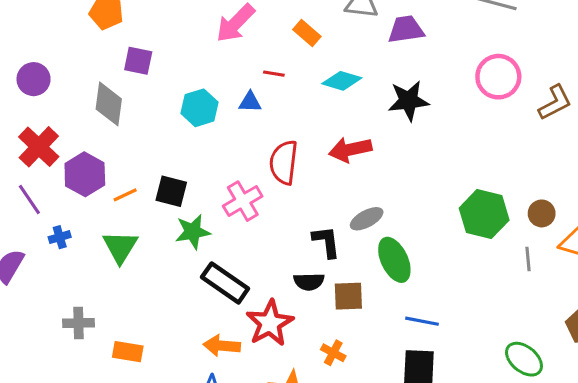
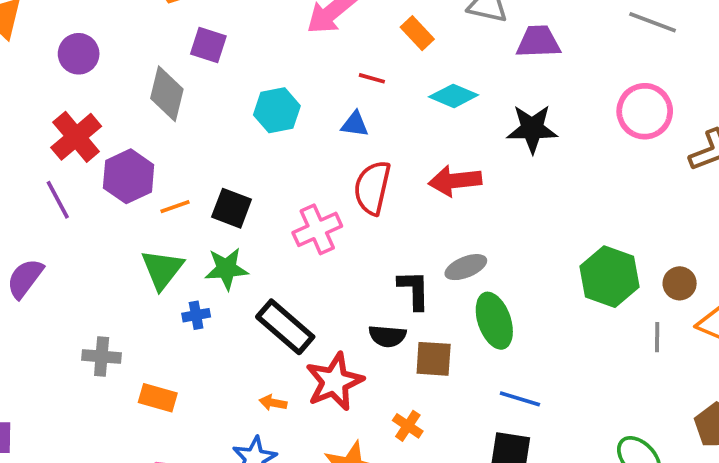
blue triangle: (250, 102) -> (355, 124), moved
green star: (193, 232) -> (226, 269), moved
blue cross: (60, 237) -> (196, 315), moved
orange arrow: (222, 346) -> (273, 403), size x0.6

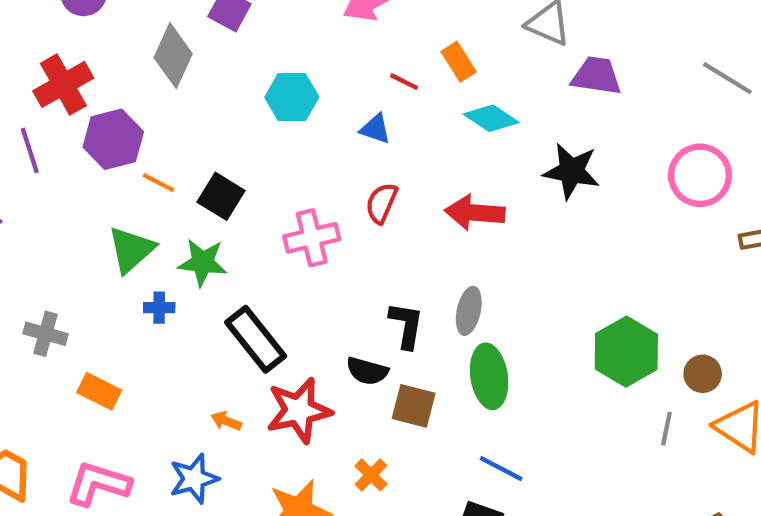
orange rectangle: (417, 33) -> (459, 62), moved
red semicircle: (372, 188) -> (381, 203), size x0.7
orange line: (175, 207) -> (158, 183), turned 36
gray ellipse: (466, 267) -> (469, 311), turned -66

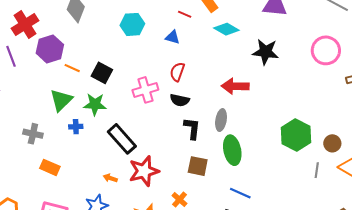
red arrow: (475, 213) -> (235, 86), moved
gray cross: (45, 334) -> (33, 134), moved
black semicircle: (367, 371) -> (180, 100), moved

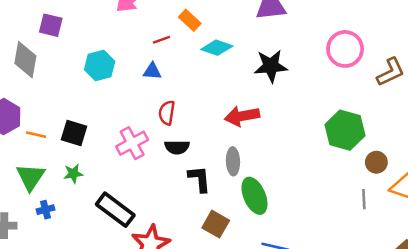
red line: (185, 14) -> (161, 40), turned -32
green star: (95, 104) -> (73, 174), size x0.7
blue cross: (76, 127) -> (45, 210), moved
green hexagon: (296, 135) -> (345, 130), moved
brown square: (198, 166) -> (216, 224), turned 30

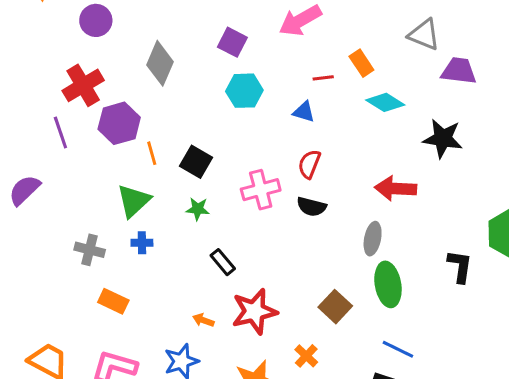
purple square: (51, 25) -> (232, 42), moved
orange line: (36, 135) -> (152, 153), turned 48
green star: (73, 174) -> (198, 209), moved
black L-shape: (199, 179) -> (460, 266), moved
black rectangle: (115, 210) -> (223, 262), size x0.6

